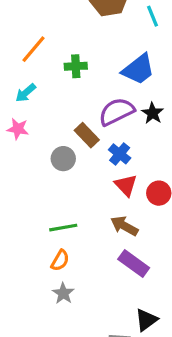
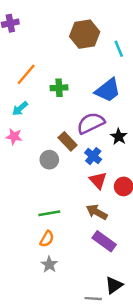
black star: (152, 113) -> (119, 137), moved

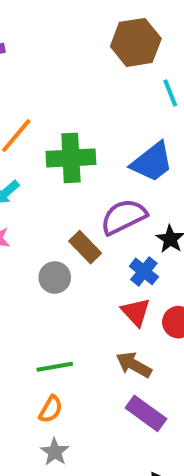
brown hexagon: (85, 34) -> (136, 42), moved
green cross: (59, 88) -> (71, 158), size x1.6
blue cross: (93, 156) -> (144, 271), moved

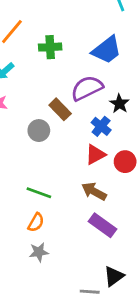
green cross: (71, 158) -> (50, 47), size x0.7
red triangle: (136, 312) -> (95, 155), turned 45
green line: (55, 367) -> (39, 193), turned 30
gray star: (55, 452) -> (39, 252), turned 30

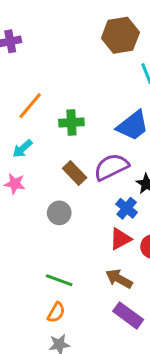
brown rectangle: (60, 109) -> (75, 173), moved

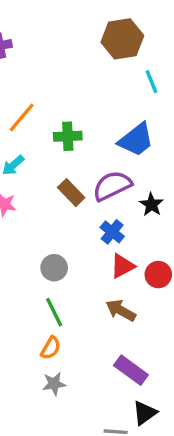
blue cross: (127, 208) -> (112, 232), moved
gray circle: (59, 213) -> (54, 268), moved
green line: (59, 280) -> (54, 312), turned 44
purple rectangle: (128, 315) -> (131, 370), moved

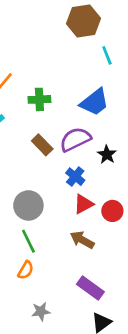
gray circle: (54, 268) -> (28, 205), size x1.4
gray star: (54, 384) -> (41, 311), moved

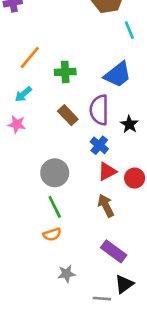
purple semicircle: (75, 139) -> (99, 110), turned -64
brown arrow: (82, 240) -> (106, 206), turned 35
orange semicircle: (26, 270) -> (52, 234), turned 42

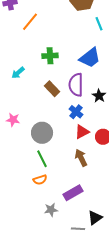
orange line: (30, 58) -> (30, 22), moved
pink star: (17, 124) -> (13, 120), moved
purple rectangle: (114, 251) -> (73, 193), moved, turned -66

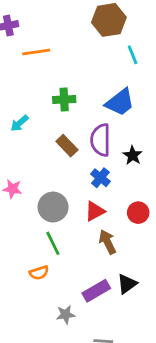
orange line: (30, 22) -> (36, 52), turned 42
red triangle: (82, 132) -> (95, 211), moved
orange semicircle: (40, 180) -> (39, 273), moved
black triangle: (95, 218) -> (127, 284), moved

